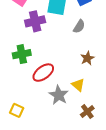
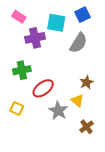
gray semicircle: (79, 26) -> (78, 43), size x1.5
brown star: (87, 58) -> (87, 82), moved
yellow square: (17, 110) -> (17, 109), moved

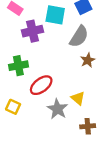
brown star: (87, 82) -> (88, 60), moved
brown cross: (87, 127) -> (88, 126), turned 32

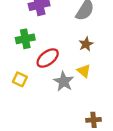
brown star: (88, 60) -> (86, 44), moved
brown cross: (88, 126) -> (93, 120), moved

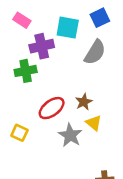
green cross: (25, 39) -> (26, 71), moved
brown star: (86, 44) -> (84, 102), moved

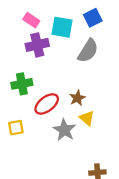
pink rectangle: (22, 20) -> (31, 20), moved
green cross: (26, 71) -> (22, 84), moved
yellow square: (19, 133) -> (16, 128), turned -35

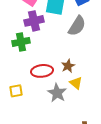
green cross: (22, 84) -> (21, 42), moved
red ellipse: (47, 104) -> (42, 71), turned 30

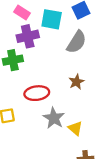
brown star: (68, 66) -> (76, 82), moved
yellow triangle: (76, 83) -> (75, 128), moved

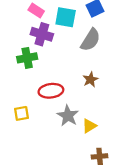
purple cross: (28, 36) -> (42, 34), turned 30
yellow triangle: (75, 128) -> (89, 126), turned 49

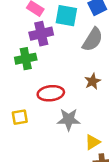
purple cross: (42, 34) -> (41, 34), turned -30
gray star: (68, 116) -> (69, 119), turned -30
yellow triangle: (89, 126) -> (93, 142), moved

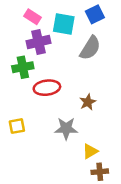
brown star: (93, 81) -> (88, 102), moved
red ellipse: (51, 93) -> (47, 88), moved

